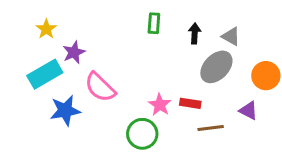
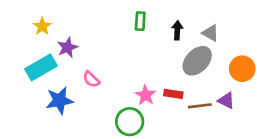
pink semicircle: (100, 87) -> (91, 79), size x0.6
brown line: (211, 128) -> (200, 106), moved

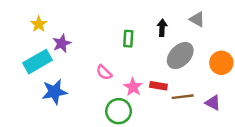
green rectangle: (140, 21) -> (128, 39), moved
gray triangle: (210, 33) -> (197, 19), moved
pink semicircle: (91, 79) -> (104, 72), moved
purple triangle: (226, 100) -> (213, 103), moved

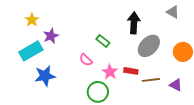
gray triangle: (197, 19) -> (173, 12), moved
black arrow: (162, 28) -> (134, 23), size x1.5
green rectangle: (128, 39) -> (103, 41), moved, turned -56

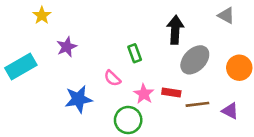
yellow star: (32, 20) -> (42, 15), moved
green rectangle: (103, 41) -> (135, 53), turned 32
cyan rectangle: (31, 51) -> (21, 66), moved
blue star: (45, 76) -> (78, 99), moved

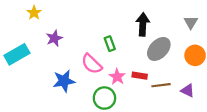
gray triangle: (226, 15) -> (191, 22), moved, turned 32
pink semicircle: (112, 78) -> (92, 64), size x1.5

